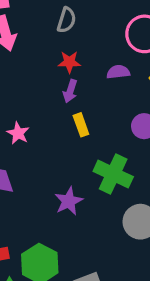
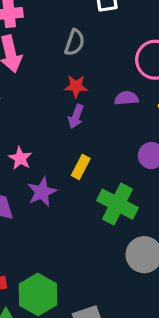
yellow rectangle: (81, 125) -> (81, 167), moved, turned 45
purple star: (69, 201) -> (42, 192), moved

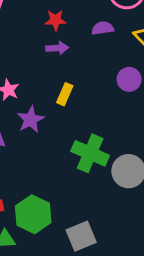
purple arrow: (76, 116) -> (57, 48), turned -110
green cross: (117, 204) -> (90, 153), moved

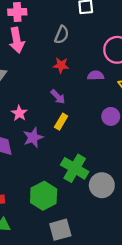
purple arrow: (57, 48) -> (58, 97), moved, turned 42
green hexagon: (33, 214) -> (44, 196), moved

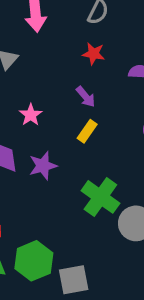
purple star: (33, 138) -> (43, 166), moved
green hexagon: (44, 196) -> (34, 261), moved

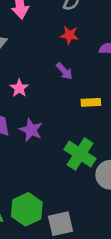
yellow rectangle: (87, 131) -> (91, 102), moved, turned 54
purple star: (43, 166) -> (31, 130), turned -30

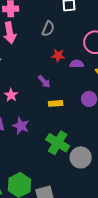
red star: (69, 35) -> (58, 55), moved
yellow rectangle: (91, 102) -> (56, 103), moved

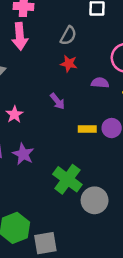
red star: (58, 55) -> (69, 64), moved
yellow rectangle: (56, 103) -> (87, 129), moved

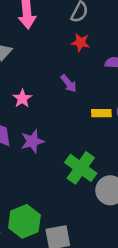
purple star: (23, 154) -> (32, 141), turned 30

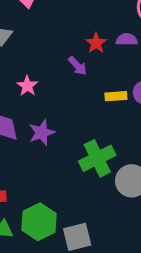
red star: (80, 42) -> (96, 43), moved, turned 30
green cross: (81, 168) -> (97, 158), turned 32

